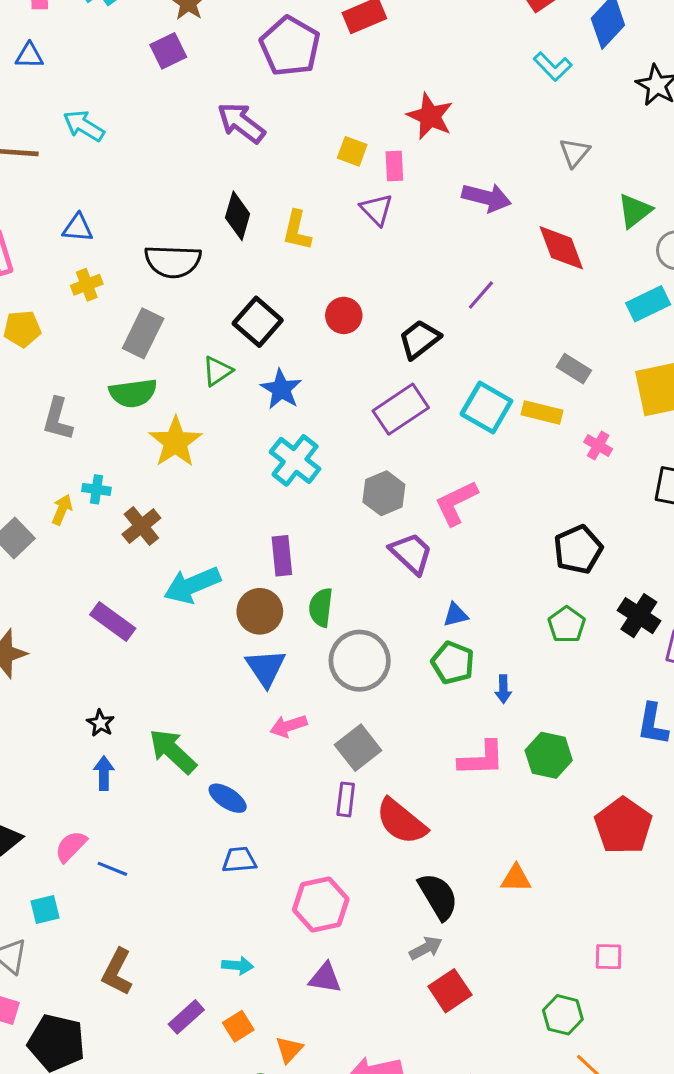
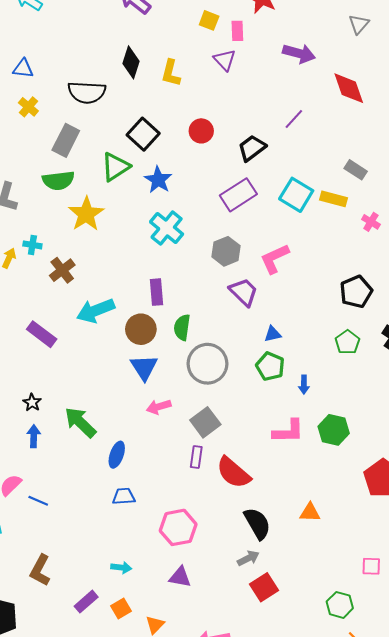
yellow cross: (87, 285) -> (28, 107), turned -30
green triangle: (217, 371) -> (115, 167), size x1.4
blue ellipse: (228, 798) -> (117, 455), turned 75

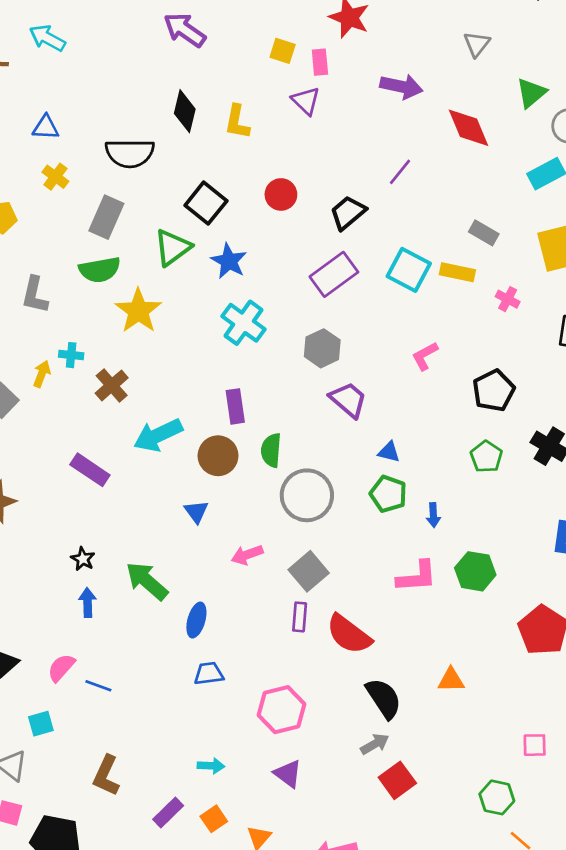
pink L-shape: (275, 259) -> (425, 356), moved, size x0.7
blue triangle: (273, 334) -> (389, 452), turned 30
blue triangle: (144, 367) -> (196, 512), moved, size x0.7
purple triangle: (180, 577) -> (288, 774), turned 30

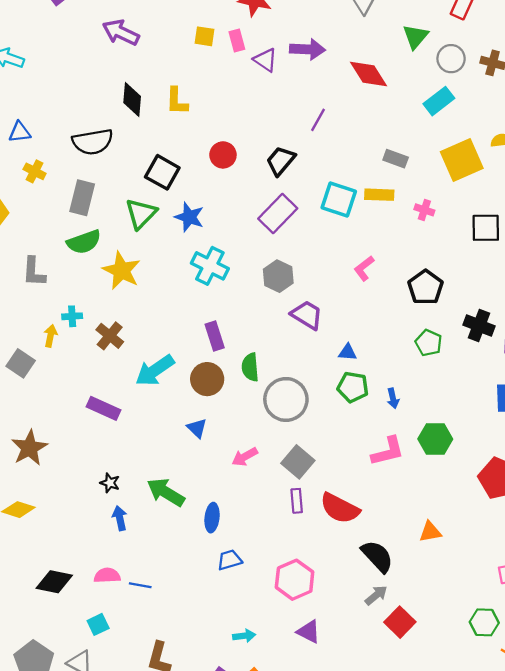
purple triangle: (306, 101) -> (265, 60), moved
pink semicircle: (61, 668) -> (107, 575), turned 55

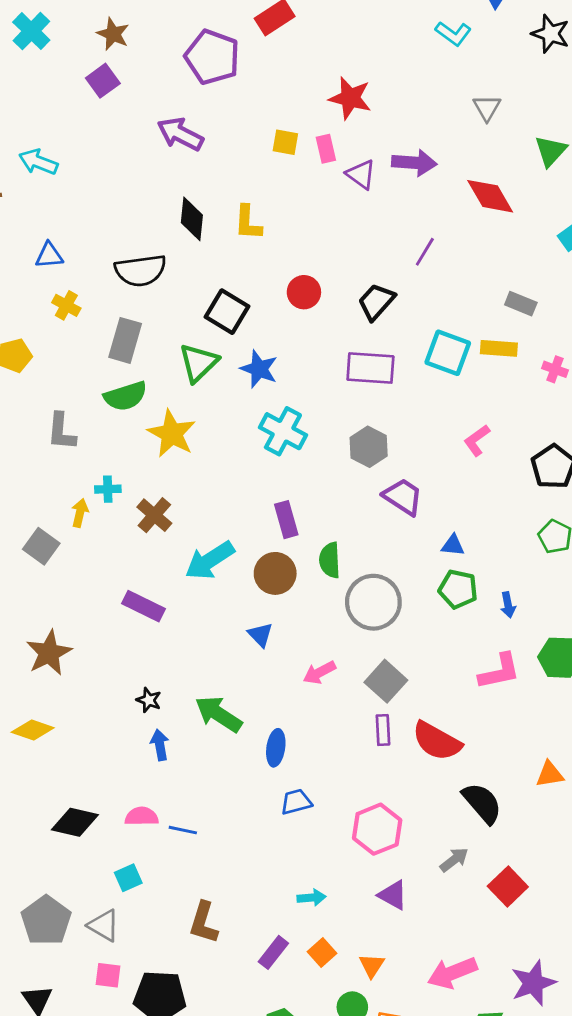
purple rectangle: (278, 213) -> (370, 368), turned 48
gray arrow: (376, 595) -> (454, 860), moved

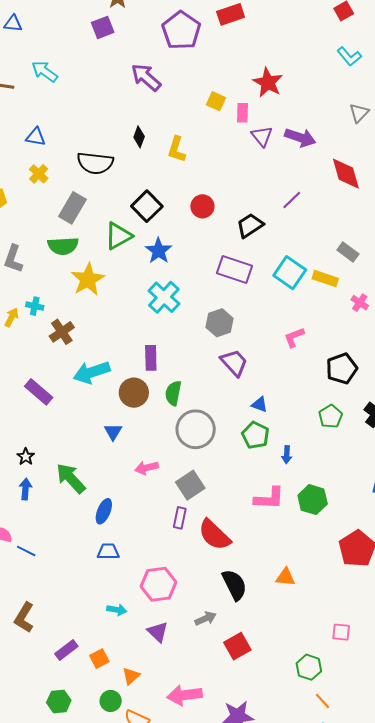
black diamond: (192, 219) -> (139, 137), size x0.7
cyan arrow: (312, 898) -> (117, 610), moved

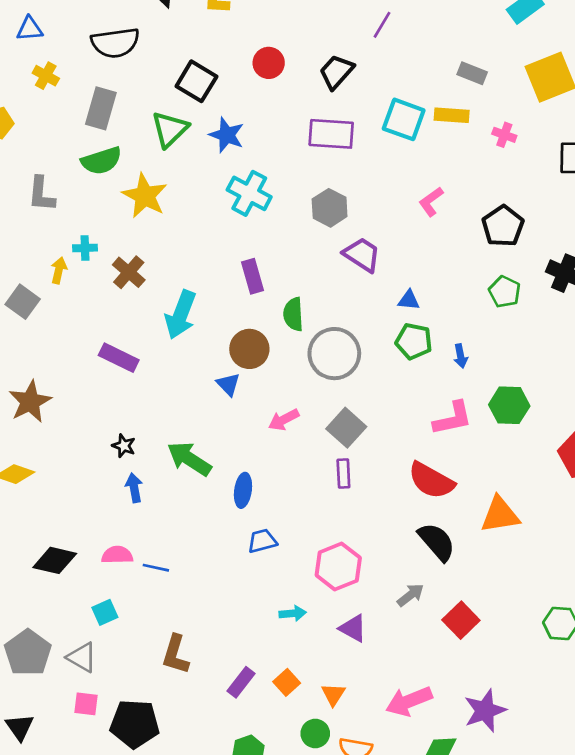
cyan arrow: (92, 372) -> (181, 315), turned -36
brown circle: (134, 393) -> (249, 349), moved
red semicircle: (214, 535) -> (431, 481), moved
orange triangle: (285, 577) -> (500, 515), size x1.5

